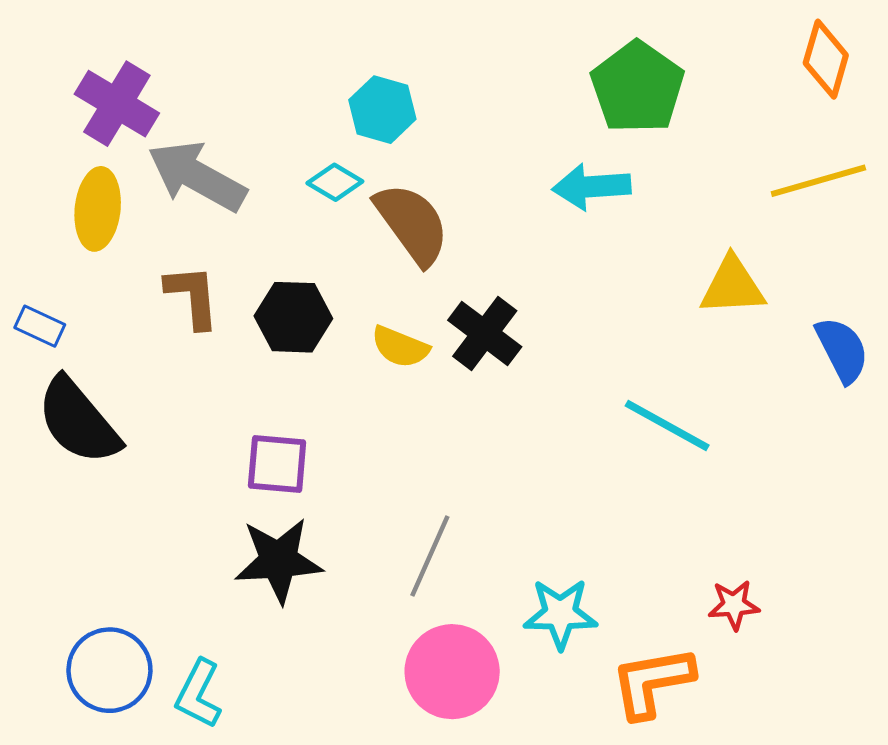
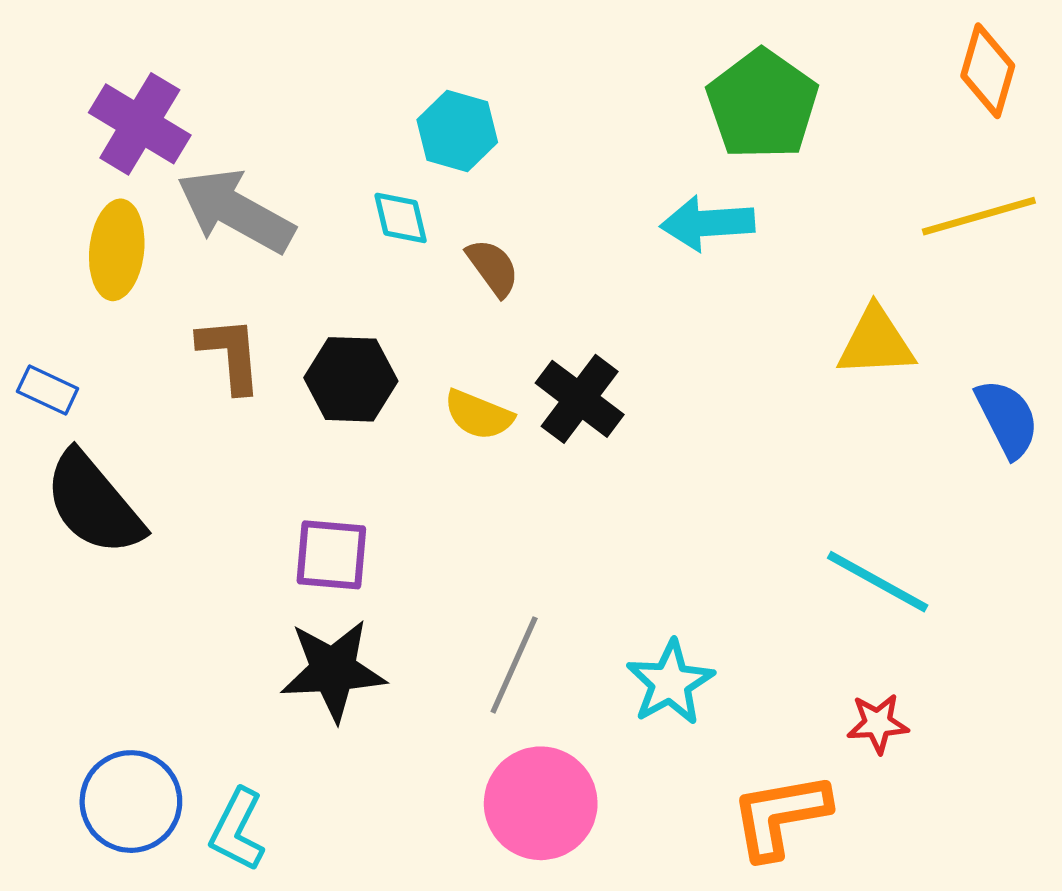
cyan diamond: (335, 182) -> (401, 218), turned 46
brown semicircle: (412, 224) -> (493, 268), size x0.6
cyan line: (667, 425) -> (878, 582), moved
cyan star: (560, 614) -> (670, 683), moved, turned -30

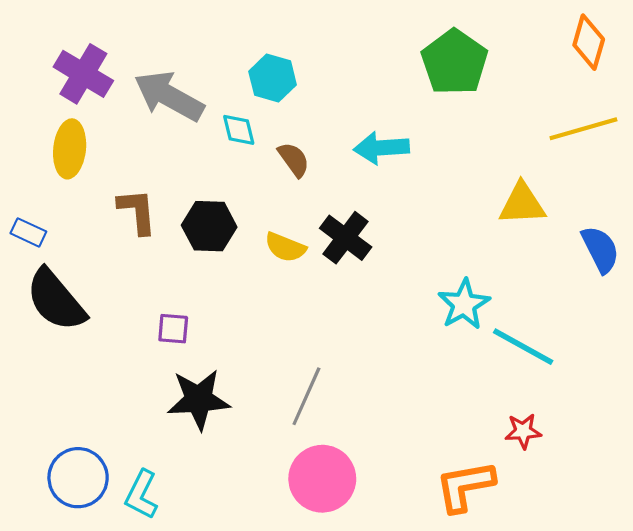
gray arrow: (236, 211) -> (169, 96), moved
cyan arrow: (707, 223) -> (381, 148), moved
purple square: (331, 555) -> (173, 329), moved, size x0.7
cyan star: (670, 683) -> (464, 304), moved

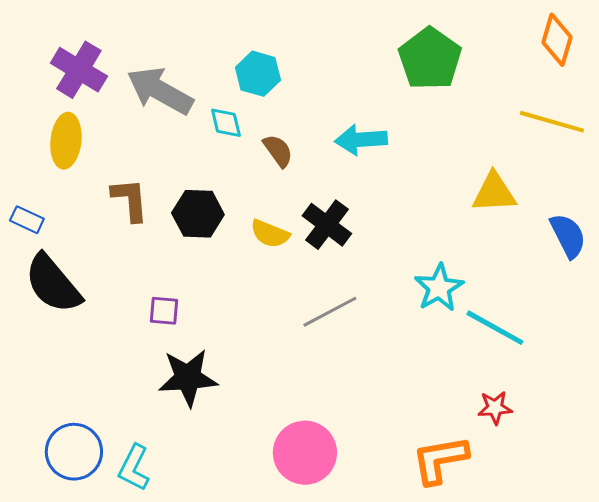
yellow line: (583, 129) -> (552, 122), turned 32
gray line: (306, 396) -> (330, 312), moved, turned 38

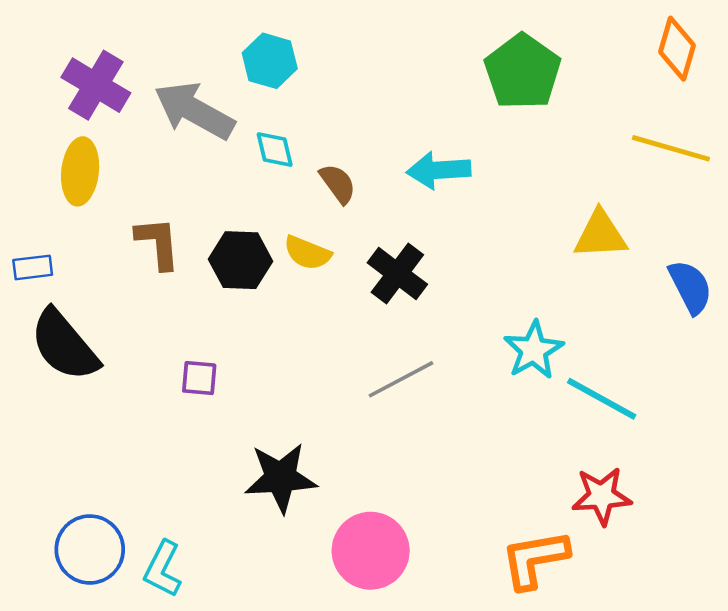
cyan hexagon: (258, 74) -> (270, 61), moved
blue rectangle: (27, 220) -> (33, 267), turned -32
yellow semicircle: (270, 234) -> (307, 253), moved
black star: (188, 378) -> (281, 478), moved
red star: (495, 408) -> (602, 496), size x1.4

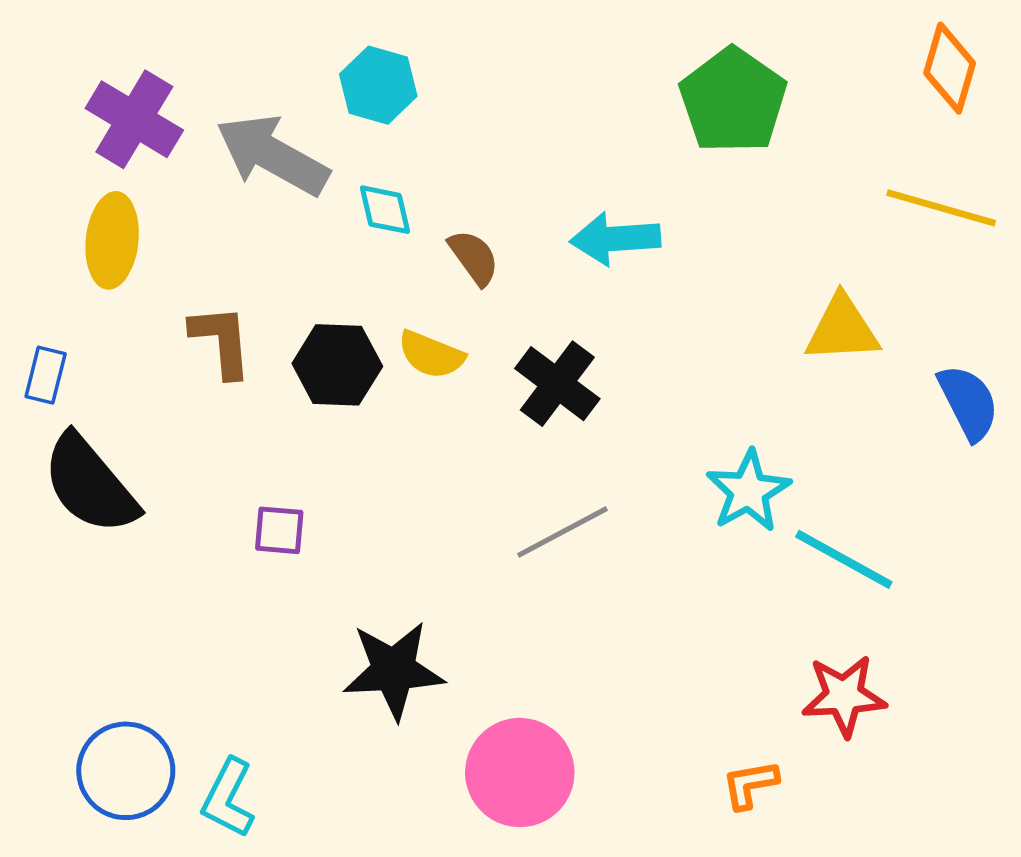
blue rectangle: (33, 267) -> (46, 375), turned -69
orange L-shape: (535, 559) -> (750, 784), size x0.6

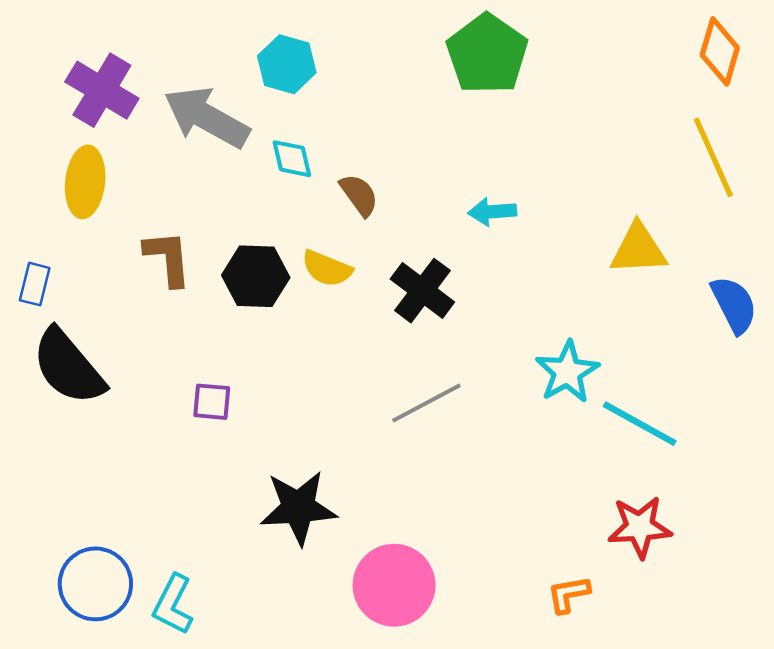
green pentagon: (733, 100) -> (487, 54), moved
yellow line: (941, 208) -> (713, 157), turned 50
cyan arrow: (615, 239) -> (492, 212), moved, size x0.7

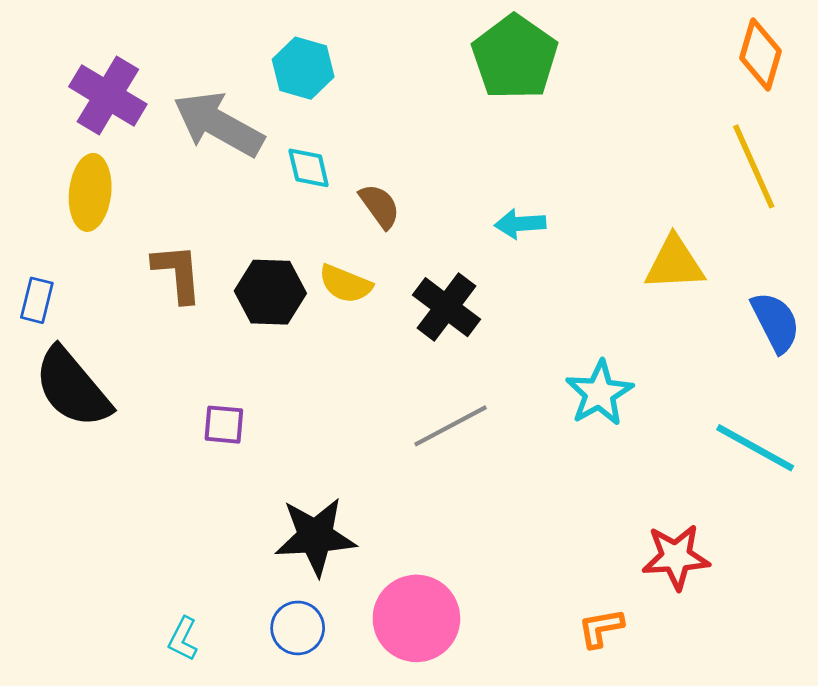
cyan line: (640, 424) -> (755, 448), moved
blue circle: (95, 584) -> (298, 628), moved, size x0.7
cyan L-shape: (173, 605) -> (183, 639), size x0.7

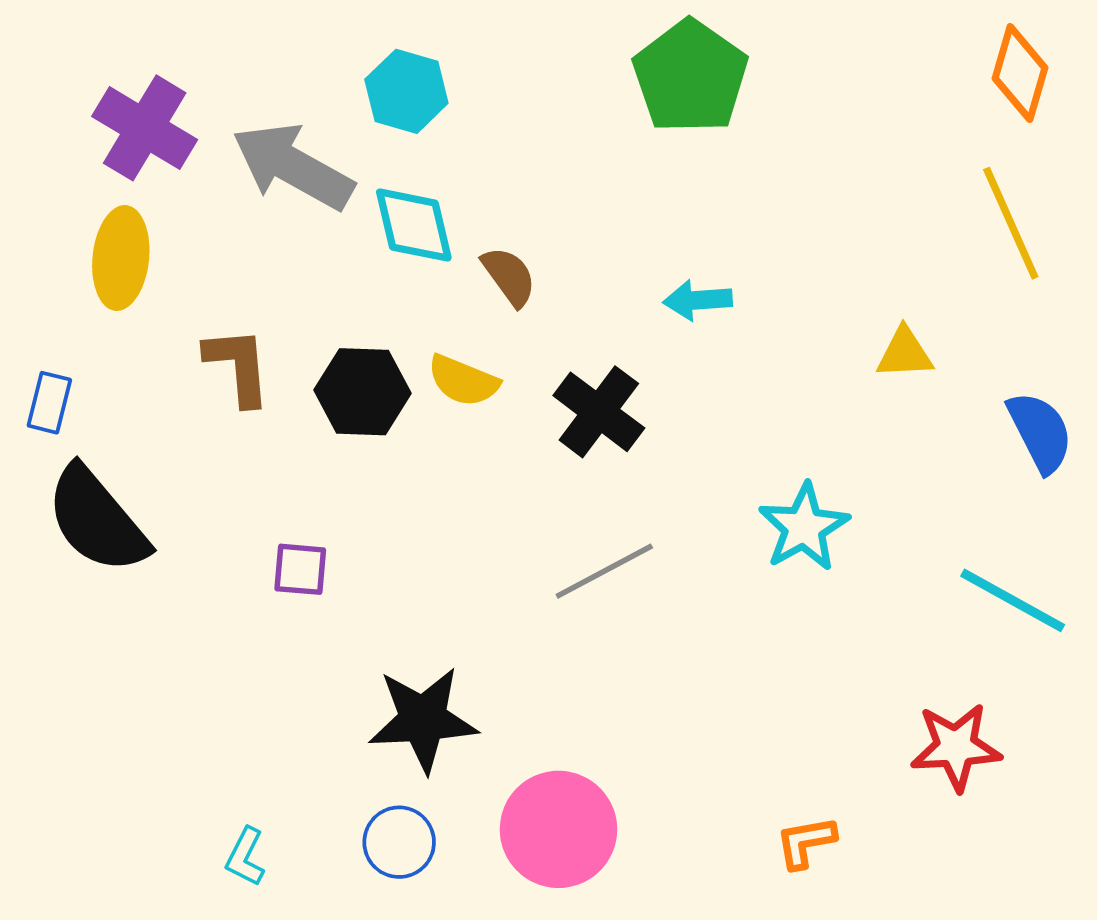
cyan diamond: (309, 168) -> (414, 225), size x1.4
yellow triangle: (675, 263) -> (905, 353), size x0.7
red star: (676, 557) -> (956, 747), moved

